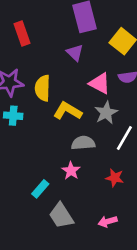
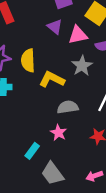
pink triangle: (100, 83) -> (78, 35), moved, turned -36
gray star: (106, 113) -> (82, 66), moved

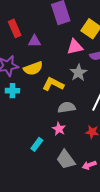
purple triangle: (55, 27) -> (34, 41), moved, turned -40
yellow semicircle: (28, 60) -> (33, 68), turned -108
gray trapezoid: (52, 174) -> (66, 160), moved

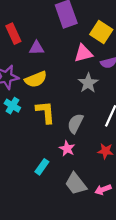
yellow L-shape: (53, 84) -> (45, 112), moved, turned 60
cyan cross: (12, 91) -> (12, 106), turned 32
gray semicircle: (67, 107) -> (75, 123), turned -54

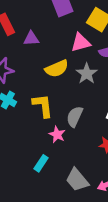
yellow semicircle: (36, 79) -> (57, 69), moved
pink star: (67, 149) -> (57, 135), moved

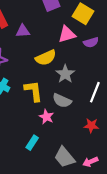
gray star: (87, 74) -> (65, 74), moved
gray semicircle: (75, 117) -> (62, 101), turned -90

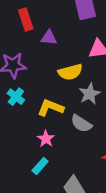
yellow L-shape: (33, 91) -> (51, 108), turned -70
pink star: (46, 117) -> (46, 139), moved

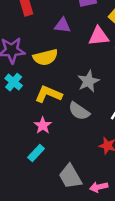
purple triangle: (49, 38) -> (62, 25), moved
yellow semicircle: (70, 72) -> (45, 57), moved

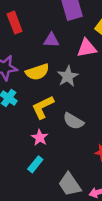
gray star: (88, 81) -> (68, 76), moved
yellow L-shape: (48, 94) -> (43, 107), turned -45

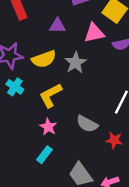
gray semicircle: (73, 121) -> (87, 124), moved

